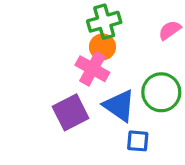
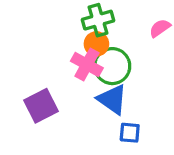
green circle: (161, 92) -> (112, 66), moved
purple square: (71, 112) -> (41, 106), moved

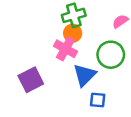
green circle: (112, 66) -> (111, 55), moved
blue triangle: (112, 99) -> (85, 75), turned 40

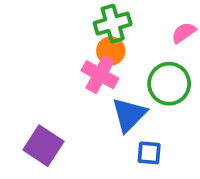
purple square: (31, 80) -> (43, 146), moved, turned -30

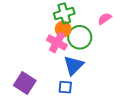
green circle: (169, 84) -> (80, 37), moved
blue square: (149, 153) -> (65, 87), moved

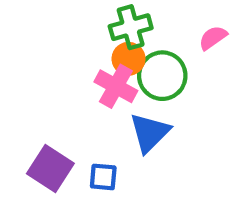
blue square: (65, 87) -> (103, 177), moved

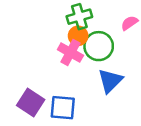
blue triangle: (150, 133) -> (110, 81), moved
blue square: (103, 177) -> (63, 108), size x1.5

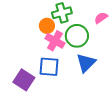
orange circle: (78, 36) -> (47, 26), moved
blue square: (63, 108) -> (49, 67), moved

